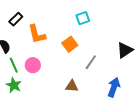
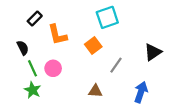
cyan square: (83, 18) -> (107, 17), size x1.5

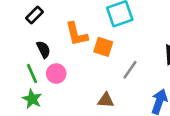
orange L-shape: (57, 35) -> (77, 34), moved
orange square: (93, 46) -> (103, 47), turned -35
black semicircle: (23, 48) -> (43, 49), moved

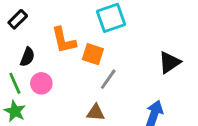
black semicircle: (43, 49) -> (27, 57), turned 48
gray line: (130, 70) -> (108, 79), moved

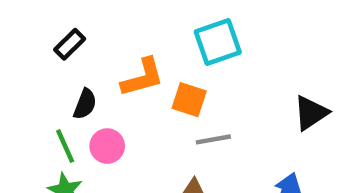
orange L-shape: (64, 40) -> (143, 77), turned -92
gray line: (108, 79) -> (213, 139), turned 45

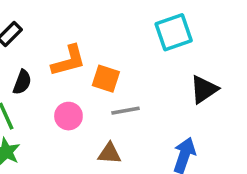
cyan square: (218, 42) -> (174, 32), moved
pink circle: (107, 146) -> (68, 116), moved

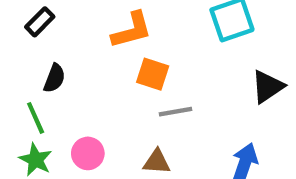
orange L-shape: (68, 61) -> (132, 30), moved
pink circle: (68, 116) -> (88, 153), moved

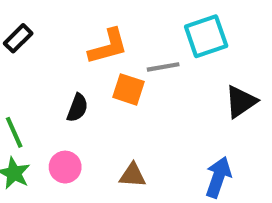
black semicircle: (54, 78) -> (77, 108), moved
gray line: (176, 112) -> (163, 67), moved

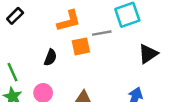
orange square: (128, 89) -> (81, 46), turned -30

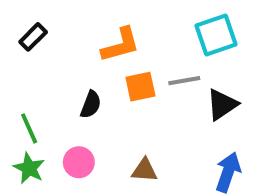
gray line: (102, 33) -> (184, 81), moved
black triangle: (148, 54) -> (222, 105), moved

